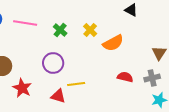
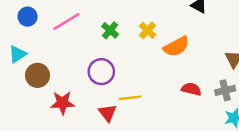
pink line: (25, 23) -> (66, 22), turned -40
red star: (22, 88) -> (63, 103), turned -30
red triangle: (58, 96) -> (108, 113), turned 35

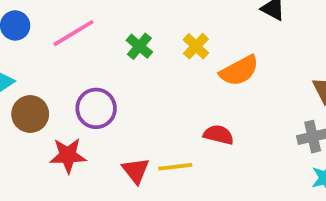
purple circle: (101, 72) -> (96, 108), moved
red semicircle: (191, 89) -> (219, 135), moved
yellow line: (130, 98) -> (175, 167), moved

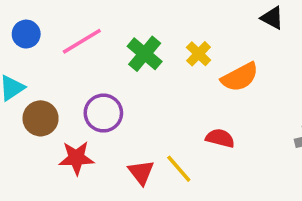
green cross: (139, 46) -> (145, 54), size x1.4
yellow line: (175, 167) -> (179, 169), turned 56

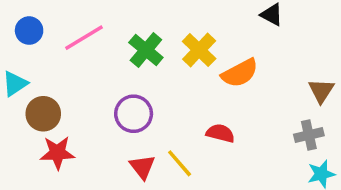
yellow cross: (199, 54) -> (199, 50), size x1.4
purple circle: (103, 113) -> (134, 114), moved
red star: (76, 158) -> (57, 153), moved

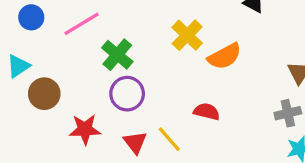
green cross: (146, 50) -> (117, 55), moved
red star: (57, 153) -> (85, 129), moved

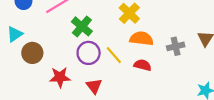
orange semicircle: (225, 56) -> (141, 39), moved, turned -145
gray cross: (288, 113) -> (176, 46), moved
yellow line: (169, 139) -> (114, 55), moved

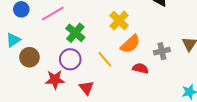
orange semicircle: (141, 39) -> (130, 44), turned 130
purple circle: (89, 53) -> (70, 59), moved
red semicircle: (143, 65) -> (140, 68), moved

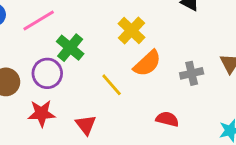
purple circle: (70, 59) -> (47, 73), moved
red semicircle: (140, 68) -> (167, 119), moved

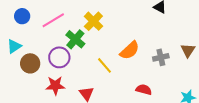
yellow cross: (132, 30) -> (93, 21), moved

